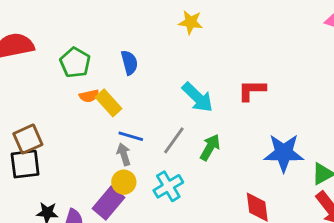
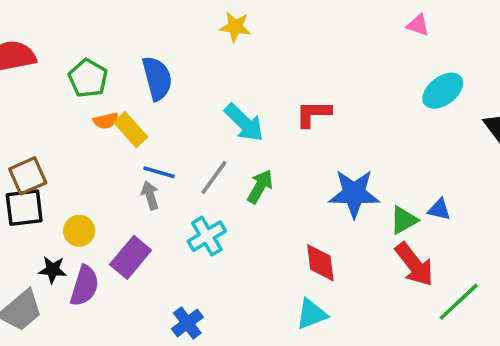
blue semicircle: (129, 63) -> (157, 78), size x1.4
yellow circle: (124, 182) -> (79, 231), moved

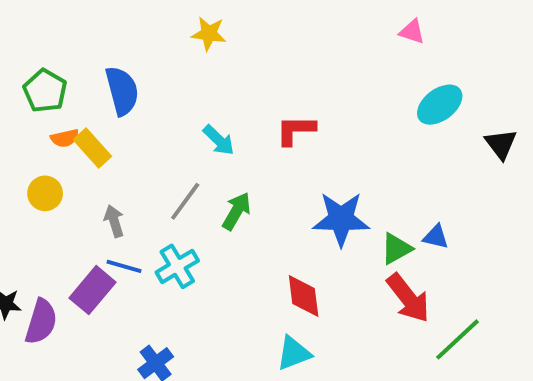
cyan arrow: (244, 123) -> (219, 140), size x0.7
blue line: (159, 172) -> (124, 266), moved
yellow circle: (79, 231) -> (45, 193), moved

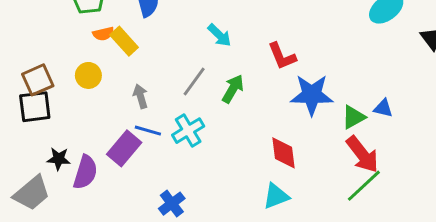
red L-shape: (296, 130) -> (282, 56), moved, turned -112
green line: (457, 339) -> (364, 186), moved

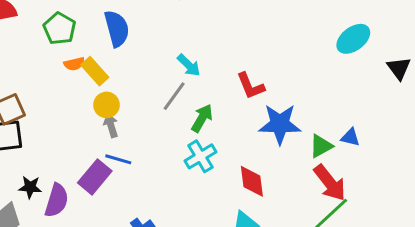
yellow circle: (88, 75) -> (107, 105), moved
gray line: (194, 81) -> (174, 96), moved
cyan cross: (188, 131) -> (201, 156), moved

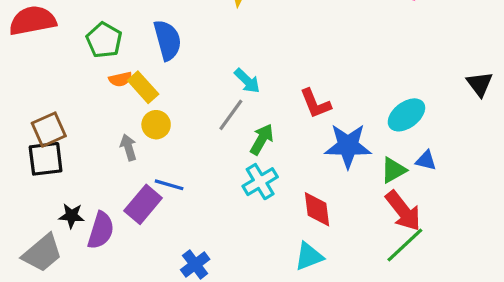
cyan ellipse: (353, 39) -> (406, 115), moved
gray arrow: (111, 126) -> (128, 147), moved

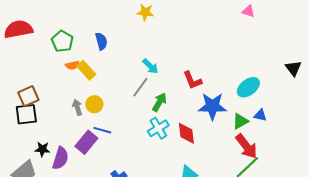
blue semicircle: (167, 40) -> (101, 41), size x0.7
yellow circle: (156, 125) -> (94, 104), moved
red diamond: (317, 209) -> (186, 133), moved

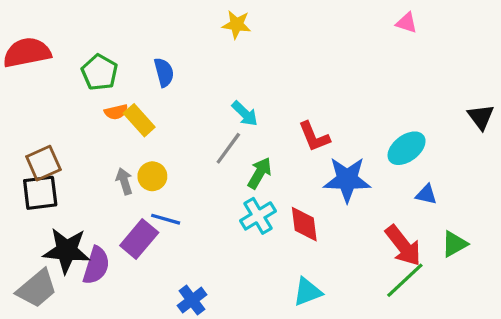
green triangle: (240, 121) -> (454, 244), moved
black star: (42, 149) -> (67, 251), size x1.8

